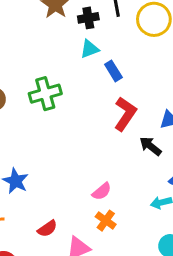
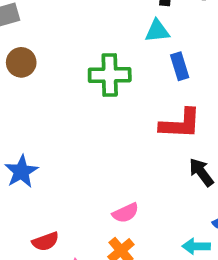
green cross: (45, 94) -> (110, 75), moved
red L-shape: (125, 114) -> (180, 124), turned 44

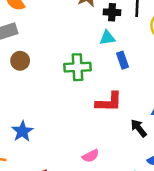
red L-shape: (180, 124) -> (109, 102), moved

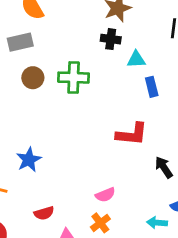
black cross: (112, 12) -> (111, 39), moved
green cross: (78, 67) -> (74, 78), moved

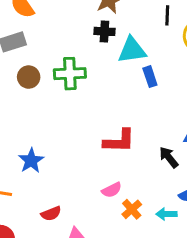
cyan triangle: (136, 59) -> (132, 50), size x1.5
red L-shape: (132, 134) -> (119, 141), moved
orange cross: (100, 223) -> (132, 209), moved

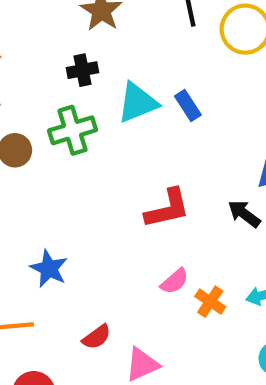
black cross: (104, 31) -> (83, 70), moved
cyan triangle: (132, 50) -> (138, 103), moved

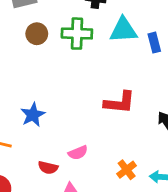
pink semicircle: (175, 281) -> (78, 153), moved
red semicircle: (97, 337) -> (48, 168), turned 30

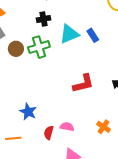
brown circle: (37, 34) -> (16, 49), moved
pink semicircle: (78, 153) -> (67, 127), turned -128
red semicircle: (48, 168) -> (49, 133), moved, turned 112

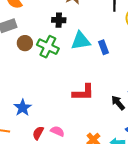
green cross: (39, 47) -> (48, 47), turned 30

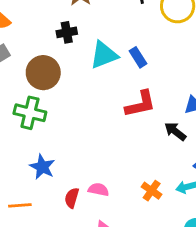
brown circle: (25, 43) -> (43, 73), moved, size x1.5
green cross: (48, 47) -> (30, 113), moved
red L-shape: (83, 92) -> (140, 104), moved

